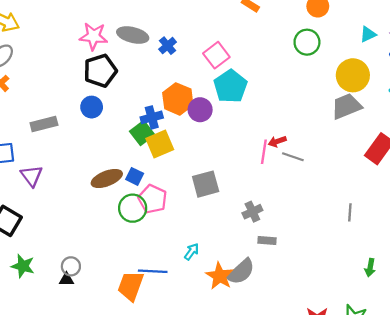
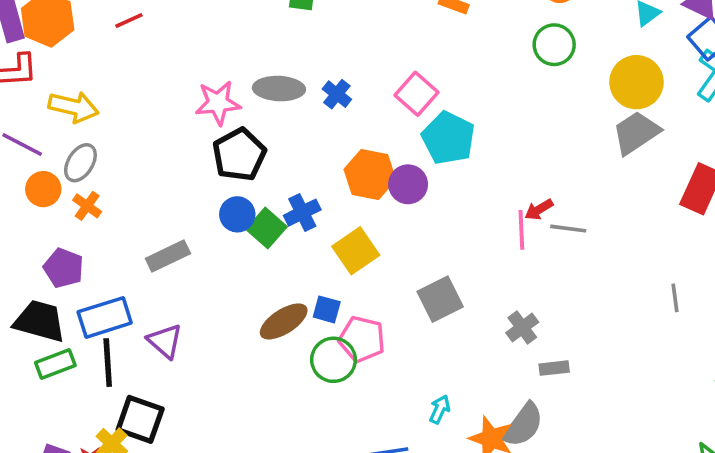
blue cross: (152, 117) -> (302, 213), moved
green square: (142, 133) -> (267, 228), moved

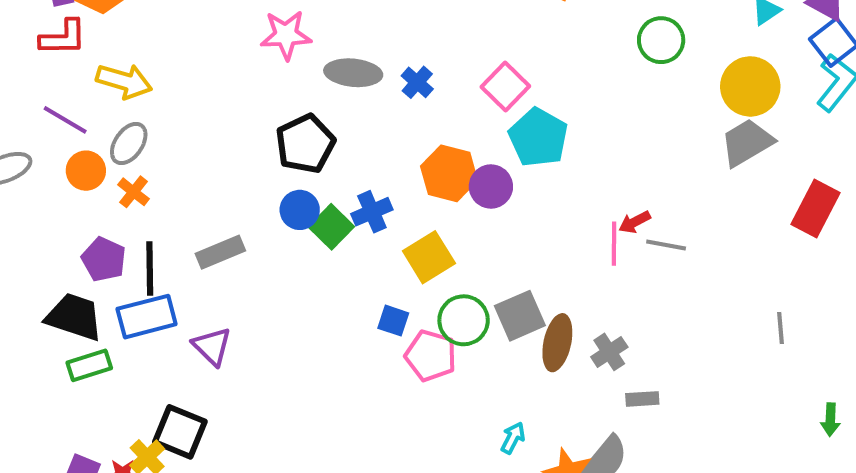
pink star: (218, 103) -> (286, 35), moved
brown ellipse: (284, 321) -> (557, 343), moved, turned -48
green circle: (333, 360) -> (464, 320), moved
black line: (108, 363) -> (150, 268), moved

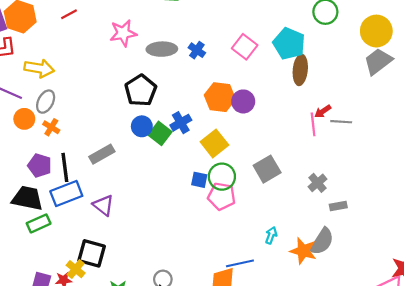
cyan pentagon: (538, 137) -> (289, 44), moved
green circle: (464, 320) -> (222, 177), moved
brown ellipse: (557, 343) -> (300, 70), moved

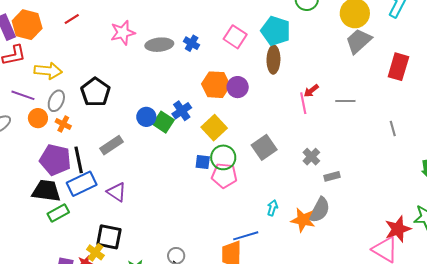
brown ellipse: (300, 70) -> (273, 60), moved
black pentagon: (141, 90) -> (95, 92), moved
gray line: (341, 122) -> (345, 101), moved
purple pentagon: (40, 165) -> (55, 160), size x1.4

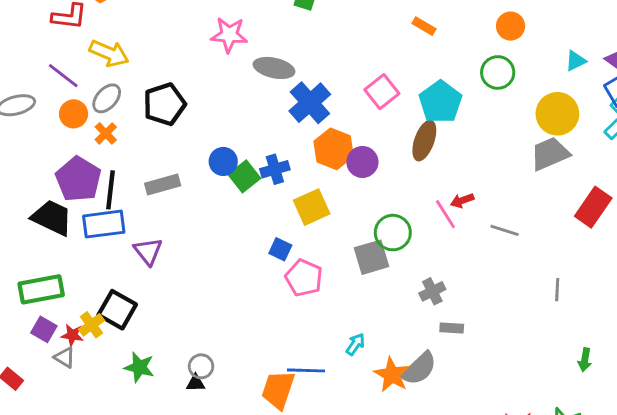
blue cross: (192, 43) -> (310, 103), moved, size x1.8
pink line: (303, 103) -> (445, 214), turned -40
green circle: (223, 157) -> (393, 233), moved
green rectangle: (58, 213) -> (41, 289), moved, size x1.4

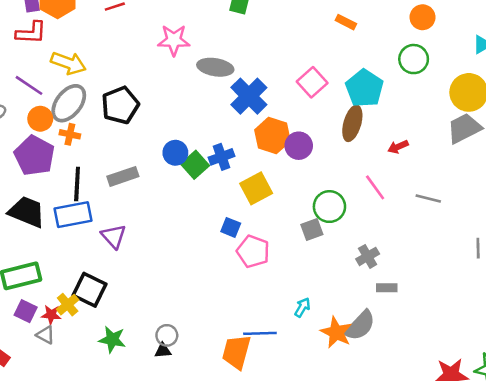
gray ellipse: (107, 98) -> (69, 103), size x1.4
orange cross: (106, 133) -> (70, 134), turned -30
purple pentagon: (78, 179) -> (34, 156), moved
red arrow: (462, 201) -> (398, 147), moved
gray square: (371, 257) -> (312, 230), size x0.7

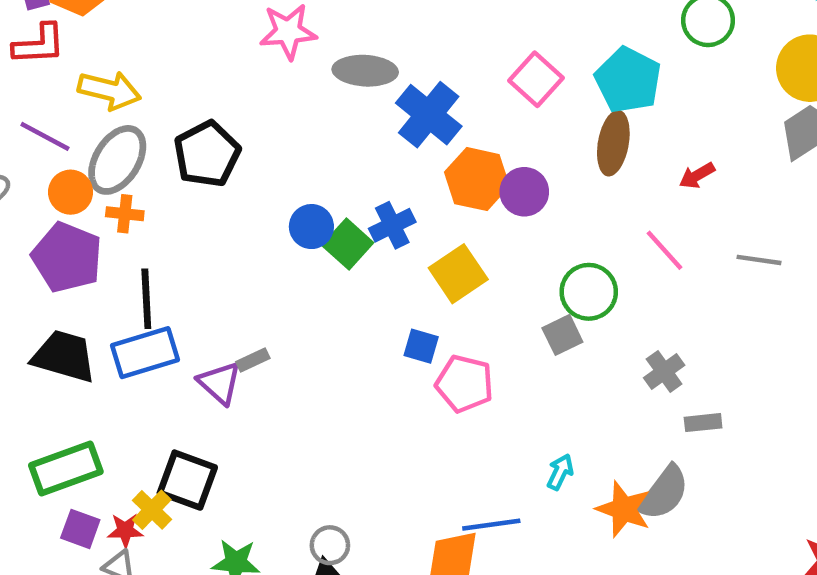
gray rectangle: (123, 176) -> (253, 360), moved, size x0.6

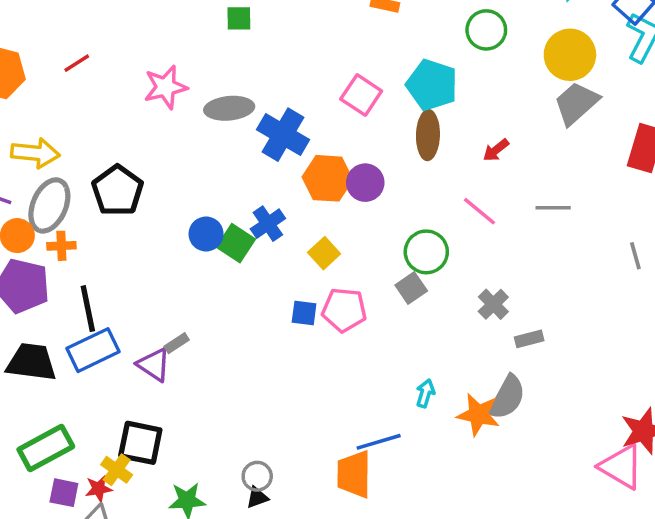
yellow square: (458, 274) -> (324, 253), size x0.7
pink pentagon: (464, 384) -> (344, 310), moved

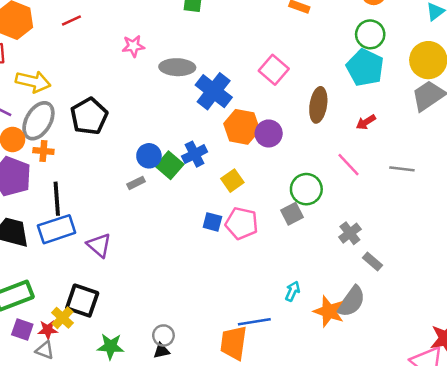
cyan pentagon: (432, 85) -> (365, 68), moved
pink star: (166, 87) -> (133, 46), size x0.7
gray rectangle: (529, 339) -> (373, 261), turned 48
gray rectangle: (177, 343) -> (136, 183), moved

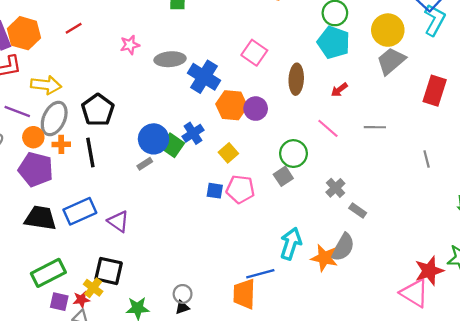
blue circle: (149, 156) -> (154, 139), size x1.4
black line: (57, 199) -> (90, 153), moved
cyan arrow: (292, 291) -> (291, 244), size x1.8

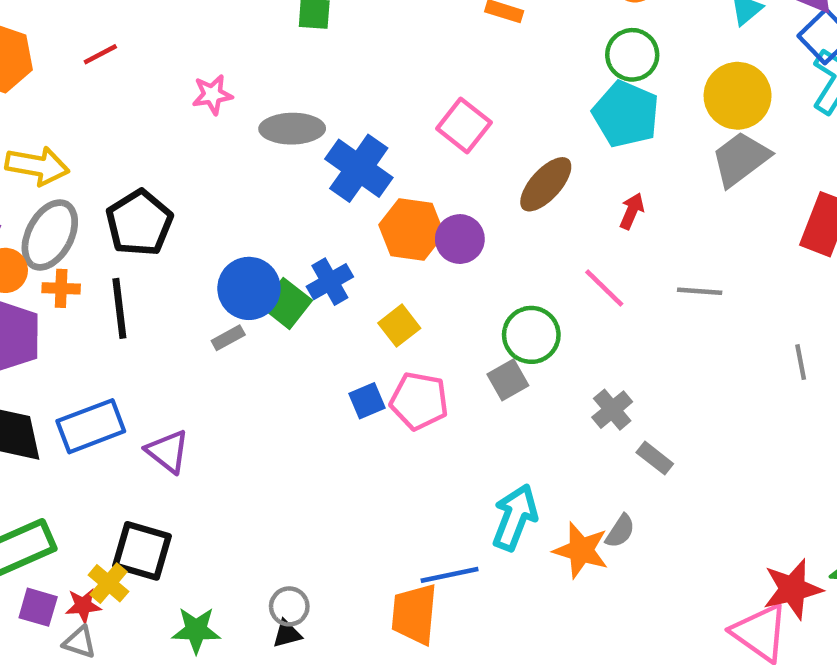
brown ellipse: (296, 79) -> (546, 184), turned 36
red arrow: (339, 90) -> (632, 211), turned 147
blue square: (215, 191) -> (367, 401), turned -35
gray semicircle: (343, 247) -> (620, 531), size x0.6

